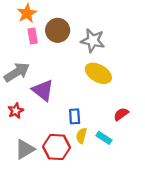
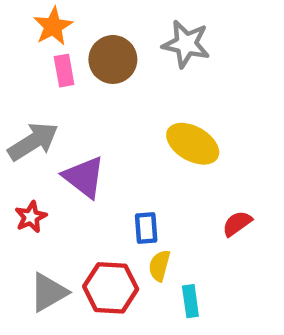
gray star: (93, 41) -> (186, 44), moved
cyan rectangle: (104, 138) -> (190, 301), moved, turned 49

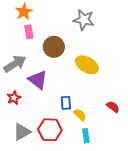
brown circle: (113, 59) -> (54, 47), moved
red semicircle: (237, 224) -> (113, 107), moved, turned 72
yellow semicircle: (159, 266) -> (80, 115), moved, turned 120

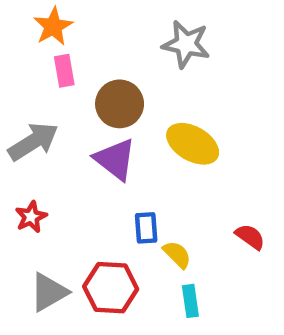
purple triangle: (38, 80) -> (115, 159), moved

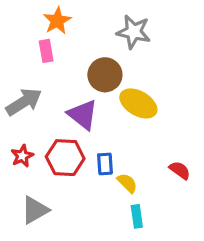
orange star: (53, 26) -> (57, 21), moved
brown circle: (120, 104) -> (105, 75), moved
red hexagon: (111, 288) -> (65, 158), moved

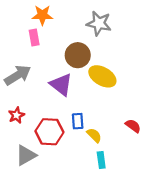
orange star: (57, 21) -> (42, 15), turned 30
red hexagon: (65, 158) -> (49, 132), moved

